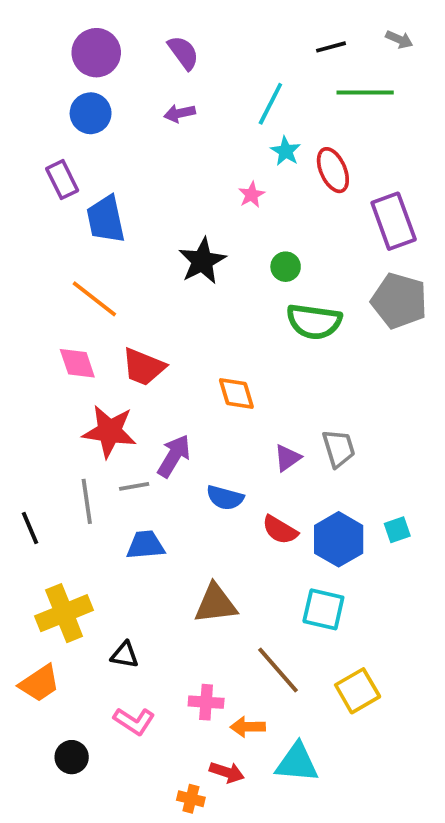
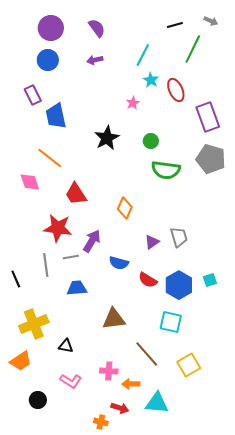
green line: (365, 92) -> (193, 49), turned -64
pink diamond: (77, 363) -> (30, 182), moved
red trapezoid: (144, 367) -> (76, 194), turned 35
orange diamond: (236, 394) -> (125, 208), turned 40

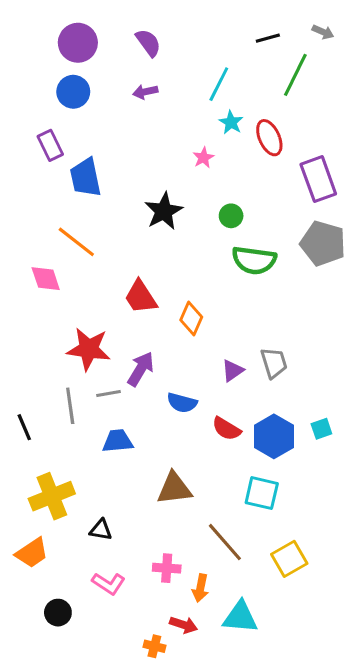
red trapezoid: (76, 194) -> (141, 297), moved
orange arrow: (131, 384) -> (200, 588), turned -78

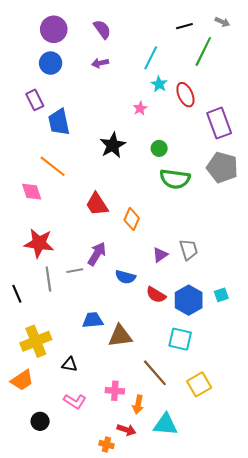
red star: (89, 349) -> (39, 243), moved
blue trapezoid: (118, 441) -> (93, 320), moved

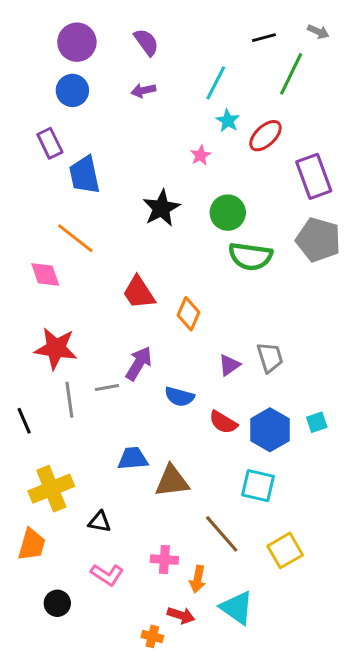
red ellipse: (185, 95) -> (265, 136), turned 70
green circle: (159, 148) -> (228, 213), size x1.5
orange trapezoid: (22, 380) -> (32, 544), turned -40
cyan triangle: (165, 424) -> (237, 608), turned 30

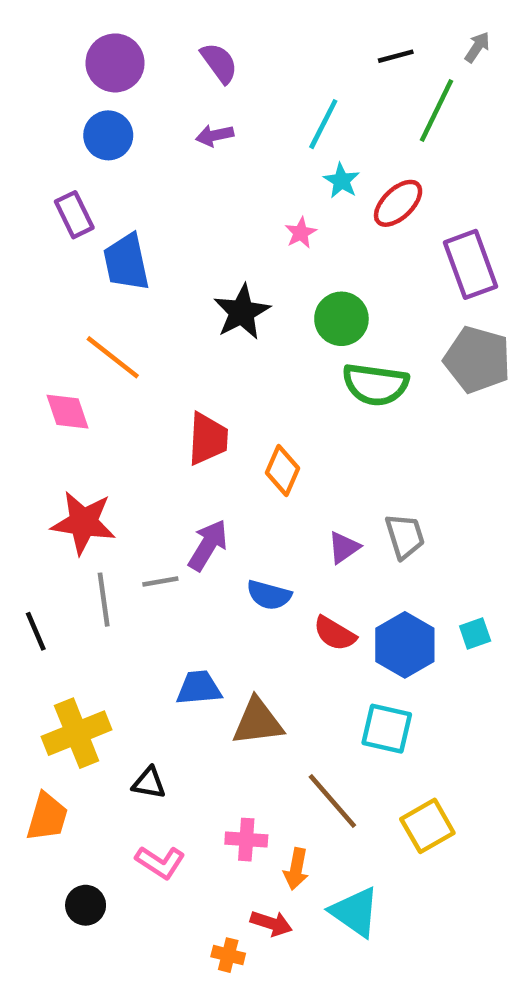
gray arrow: (318, 32) -> (477, 47), turned -80
red trapezoid: (139, 293) -> (208, 439), turned -144

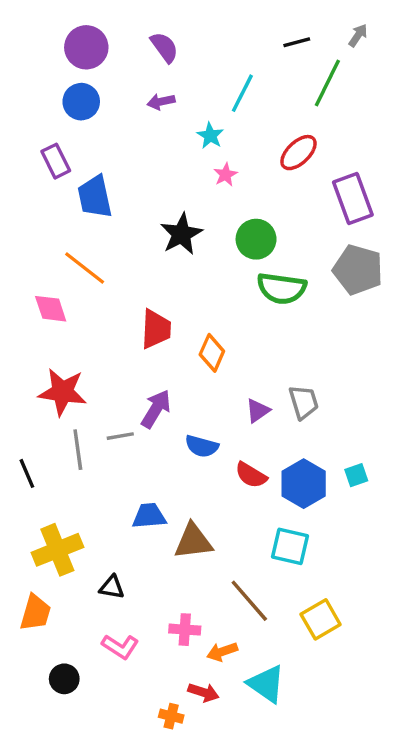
cyan star: (341, 181) -> (210, 136), moved
orange arrow: (296, 869) -> (222, 652), turned 60

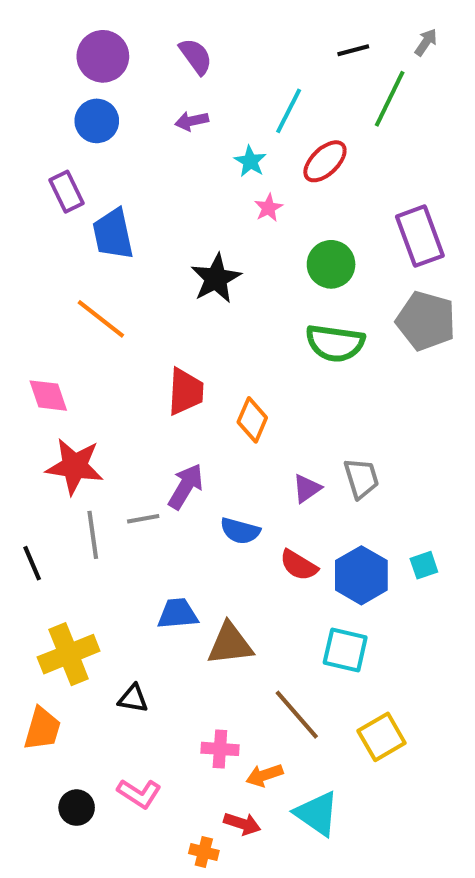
red ellipse: (299, 153) -> (325, 161), moved
green circle: (256, 239) -> (331, 264), moved
pink diamond: (51, 309) -> (48, 396), moved
pink L-shape: (120, 647) -> (139, 793), moved

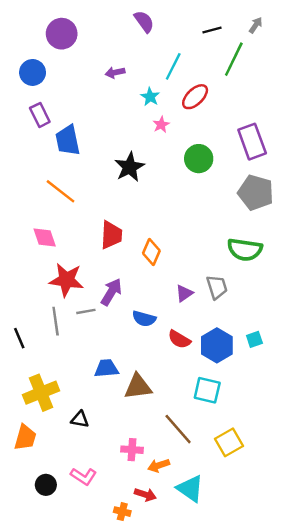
purple semicircle: (196, 56) -> (144, 22), moved
blue circle: (97, 121) -> (33, 72), moved
green semicircle: (335, 343) -> (245, 250), moved
pink diamond: (48, 396) -> (45, 237), moved
red star: (75, 466) -> (66, 280), moved

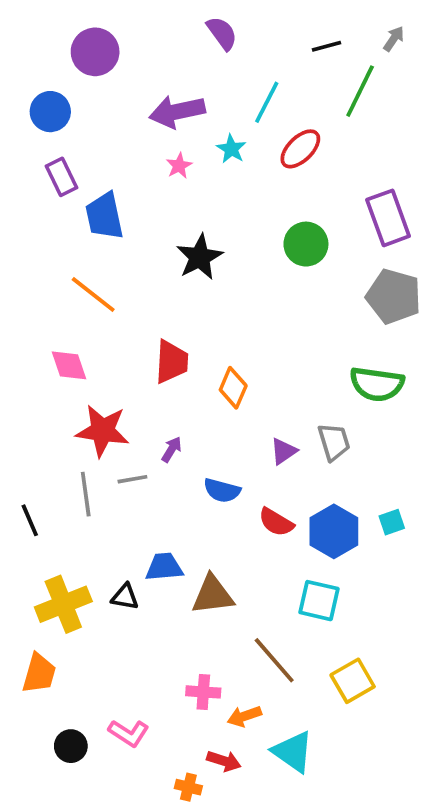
purple arrow: (115, 72) -> (177, 112), size x1.8
pink star: (161, 125) -> (179, 166), moved
purple arrow: (111, 292) -> (172, 449), size x0.6
black triangle: (80, 419) -> (125, 597), moved

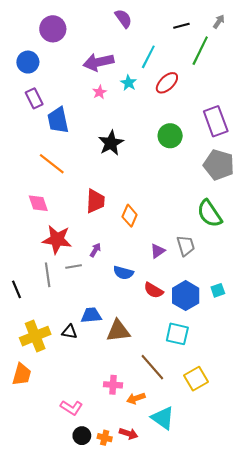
green semicircle: (377, 384) -> (209, 214), turned 48
black circle: (71, 746) -> (82, 436), moved
red arrow: (224, 761) -> (129, 434), moved

